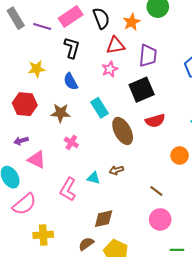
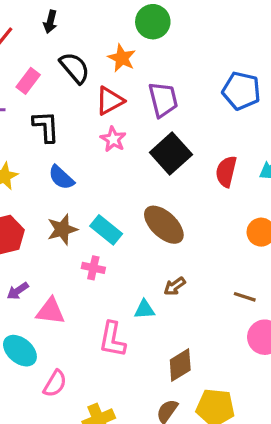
pink rectangle: (71, 17) -> (28, 81), size x0.7
cyan rectangle: (99, 108) -> (106, 230), moved
red semicircle: (155, 121) -> (226, 172), moved, turned 138
pink semicircle: (24, 204) -> (55, 384), size x0.7

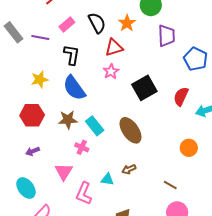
purple trapezoid: (163, 100) -> (166, 36), moved
red semicircle: (226, 172) -> (181, 96), moved
blue semicircle: (61, 178) -> (74, 88), size x1.5
pink triangle: (50, 311) -> (64, 172), moved, turned 42

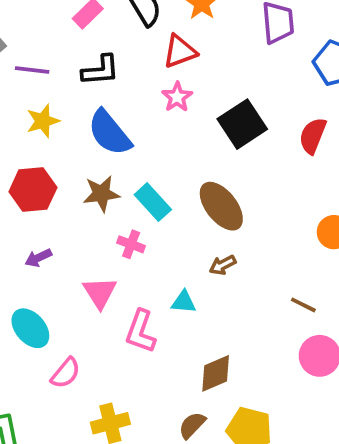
purple line: (40, 37) -> (32, 70), moved
black L-shape: (72, 55) -> (100, 70), turned 80
brown arrow: (129, 169) -> (223, 265), moved

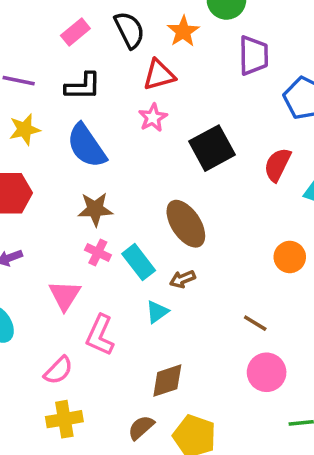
brown star: (101, 194) -> (95, 209), moved
cyan rectangle: (153, 202) -> (139, 262), moved
cyan triangle: (184, 302) -> (157, 312), moved, turned -45
pink semicircle: (66, 373) -> (58, 370), moved

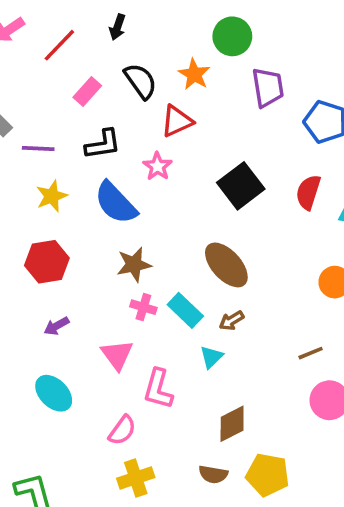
pink star: (153, 118) -> (157, 166), moved
brown line: (255, 323) -> (311, 353), turned -45
brown semicircle: (141, 427) -> (213, 474), turned -120

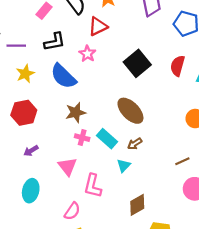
cyan ellipse: (54, 393) -> (31, 191), turned 60

